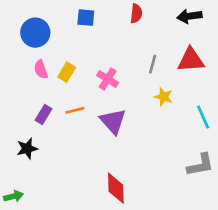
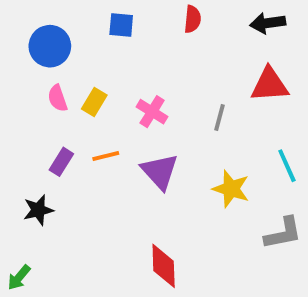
gray line: (153, 64) -> (219, 117), moved
yellow star: (164, 97) -> (231, 189), moved, size x1.4
green arrow: (13, 196) -> (19, 277), turned 144

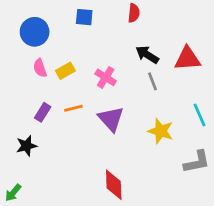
black arrow: (268, 23) -> (147, 55), moved, turned 40
yellow rectangle: (94, 102) -> (65, 71), turned 30
gray line: (219, 117) -> (153, 81), turned -36

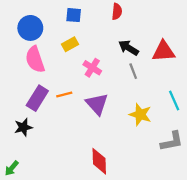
pink semicircle: (40, 68) -> (35, 59), size x1.6
yellow rectangle: (65, 71) -> (70, 44), moved
purple rectangle: (43, 112) -> (37, 98), size x1.5

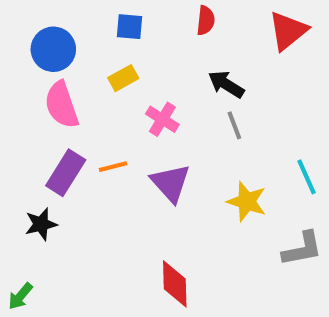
red triangle: (164, 51) -> (288, 31), moved, turned -35

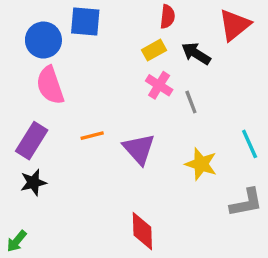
blue square: (129, 27) -> (85, 22), moved, size x1.4
yellow rectangle: (123, 78) -> (154, 50), moved
black arrow: (226, 84) -> (196, 53), moved
pink cross: (162, 119) -> (159, 85), moved
purple rectangle: (66, 173) -> (32, 141), moved

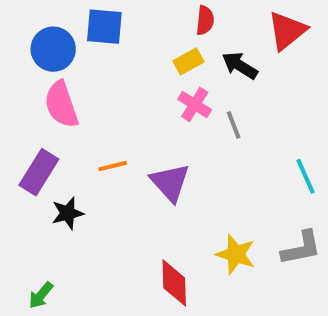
yellow star: (201, 164) -> (236, 254), moved
black star: (33, 182) -> (68, 213), moved
green arrow: (17, 241) -> (41, 295), moved

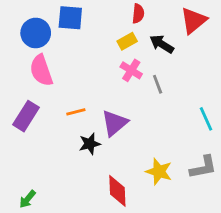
purple triangle: (170, 182) -> (115, 123), turned 32
black star: (68, 213) -> (90, 144), moved

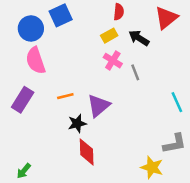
blue square: (70, 18) -> (61, 15), turned -30
yellow star: (159, 171) -> (152, 167), moved
red diamond: (117, 191) -> (87, 152), moved

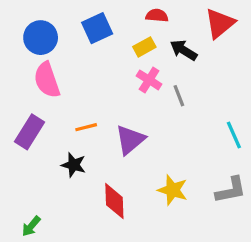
red semicircle: (119, 12) -> (157, 16), turned -91
blue square: (61, 15) -> (97, 28), moved
black star: (77, 123) -> (74, 165), moved, turned 30
yellow star: (152, 167) -> (173, 190), moved

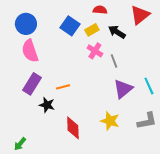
blue square: (97, 28) -> (70, 26), moved, turned -30
orange line: (86, 127) -> (63, 87), moved
purple rectangle: (30, 132) -> (32, 84), moved
purple triangle: (130, 140) -> (123, 89), moved

